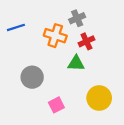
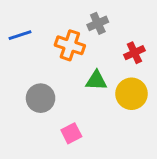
red cross: (86, 41) -> (134, 53), moved
yellow circle: (99, 98) -> (132, 94), moved

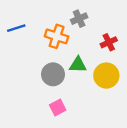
gray circle: (41, 98) -> (53, 74), moved

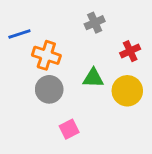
orange cross: (57, 36) -> (46, 55), moved
gray circle: (53, 74) -> (49, 89), moved

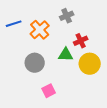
red cross: (130, 51) -> (81, 41), moved
orange cross: (46, 55) -> (40, 30), moved, turned 30

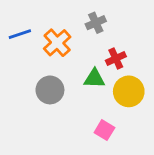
pink square: (49, 91) -> (104, 130), moved, turned -32

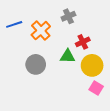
pink square: (104, 130) -> (96, 88), moved

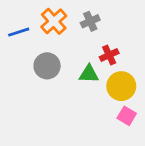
orange cross: (41, 31) -> (54, 21), moved
gray circle: (36, 64) -> (47, 66), moved

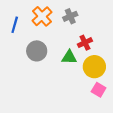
blue line: (19, 32) -> (15, 25), turned -56

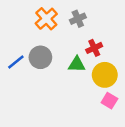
blue line: (15, 25) -> (16, 62), moved, turned 35

